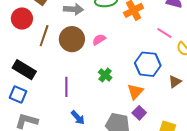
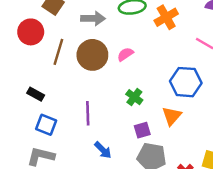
black rectangle: (24, 70) -> (36, 94), size x0.6
blue square: (18, 94) -> (46, 125), moved
purple square: (139, 113) -> (142, 130), moved, turned 32

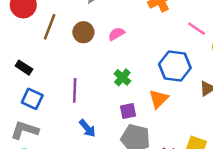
brown circle: (92, 55) -> (83, 32), size x0.7

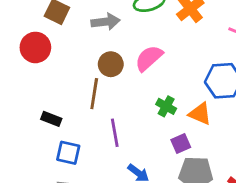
brown line: (50, 27) -> (94, 94), moved
pink semicircle: (116, 34) -> (149, 58), size x1.5
orange triangle: (159, 99) -> (200, 114), moved, turned -40

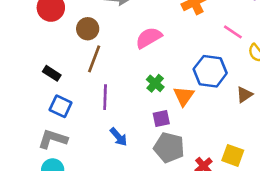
brown circle: (111, 64) -> (88, 29), moved
orange triangle: (200, 114) -> (184, 96), turned 30

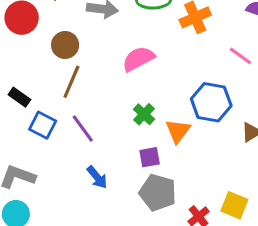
purple line: (105, 97) -> (83, 128), turned -40
blue square: (61, 106) -> (43, 125), moved

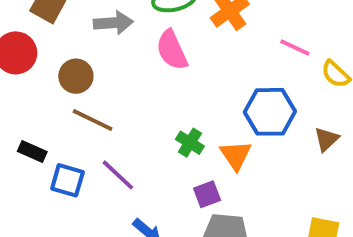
pink semicircle: (138, 59) -> (172, 50), moved, turned -76
brown line: (71, 82) -> (93, 120), turned -76

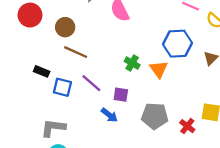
purple square: (207, 194) -> (121, 95), moved, turned 32

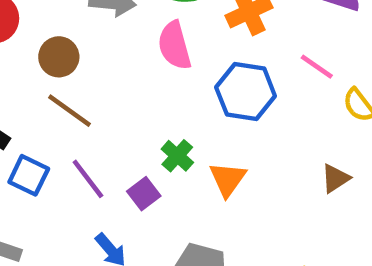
blue hexagon: (177, 44) -> (246, 92), moved
purple square: (121, 95) -> (144, 194), moved, turned 32

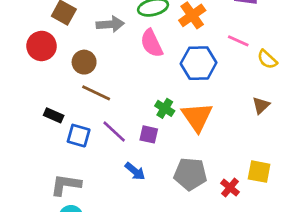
orange triangle: (228, 179) -> (197, 117), size x1.4
purple square: (144, 194) -> (149, 134), turned -30

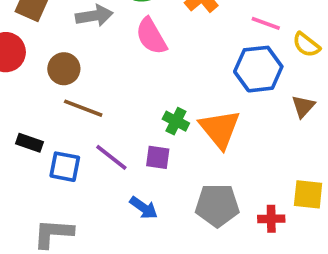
blue hexagon: (199, 63) -> (258, 69), moved
red cross: (230, 188) -> (271, 219), turned -36

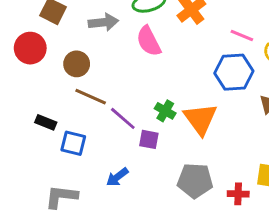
purple line: (111, 157) -> (123, 118), moved
blue arrow: (144, 208) -> (117, 177), moved, turned 105

